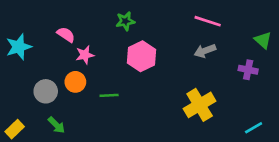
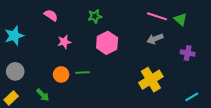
pink semicircle: (66, 35) -> (51, 15), moved
green triangle: (263, 40) -> (180, 19), moved
orange circle: (75, 82) -> (61, 74), moved
gray circle: (46, 91) -> (15, 71), moved

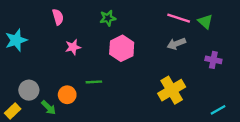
pink semicircle: (51, 15) -> (58, 17), turned 40
gray circle: (15, 71) -> (29, 90), moved
orange circle: (61, 74) -> (67, 95), moved

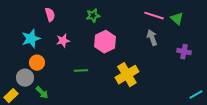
cyan star: (16, 40) -> (31, 39), moved
gray arrow: (176, 44) -> (152, 38), turned 91
yellow cross: (172, 90) -> (127, 75), moved
orange circle: (67, 95) -> (37, 63), moved
cyan line: (218, 110) -> (196, 95), moved

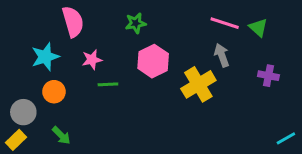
pink semicircle: (50, 15) -> (73, 22), size x1.5
green line: (81, 71) -> (108, 84), moved
yellow cross: (127, 75) -> (198, 84), moved
gray circle: (25, 78) -> (23, 112), moved

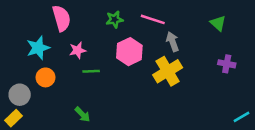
pink line: (225, 23) -> (153, 19), moved
gray arrow: (222, 55) -> (172, 42), moved
green arrow: (61, 135) -> (82, 114), moved

